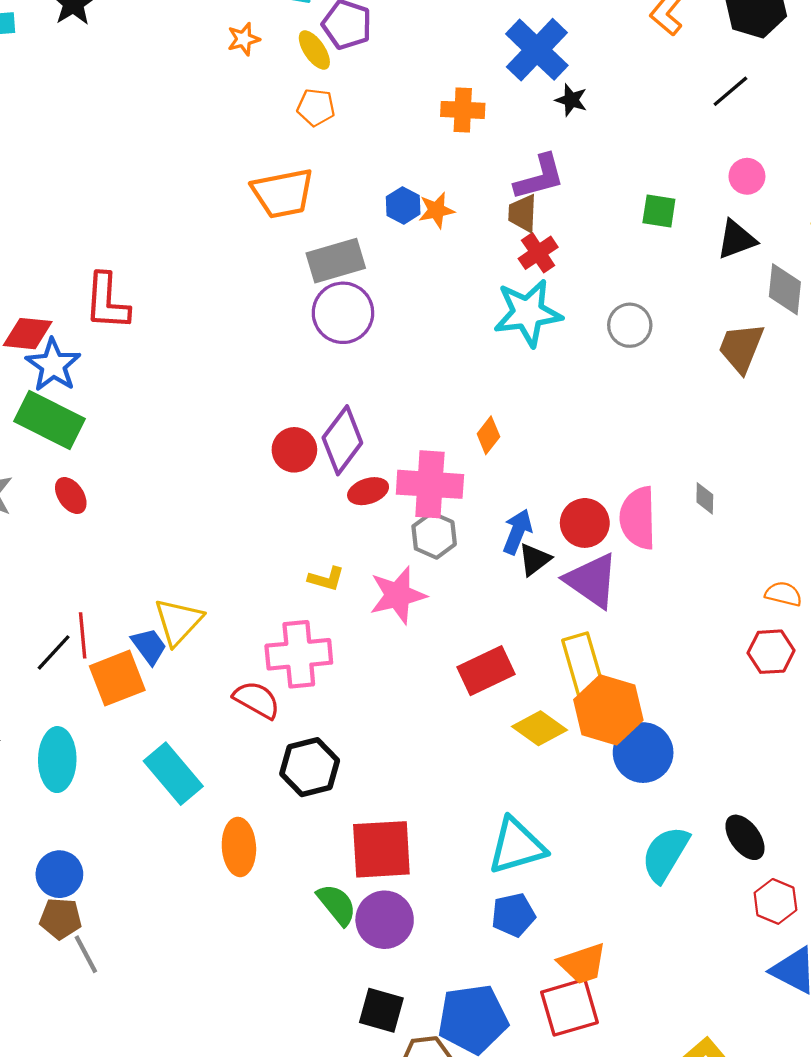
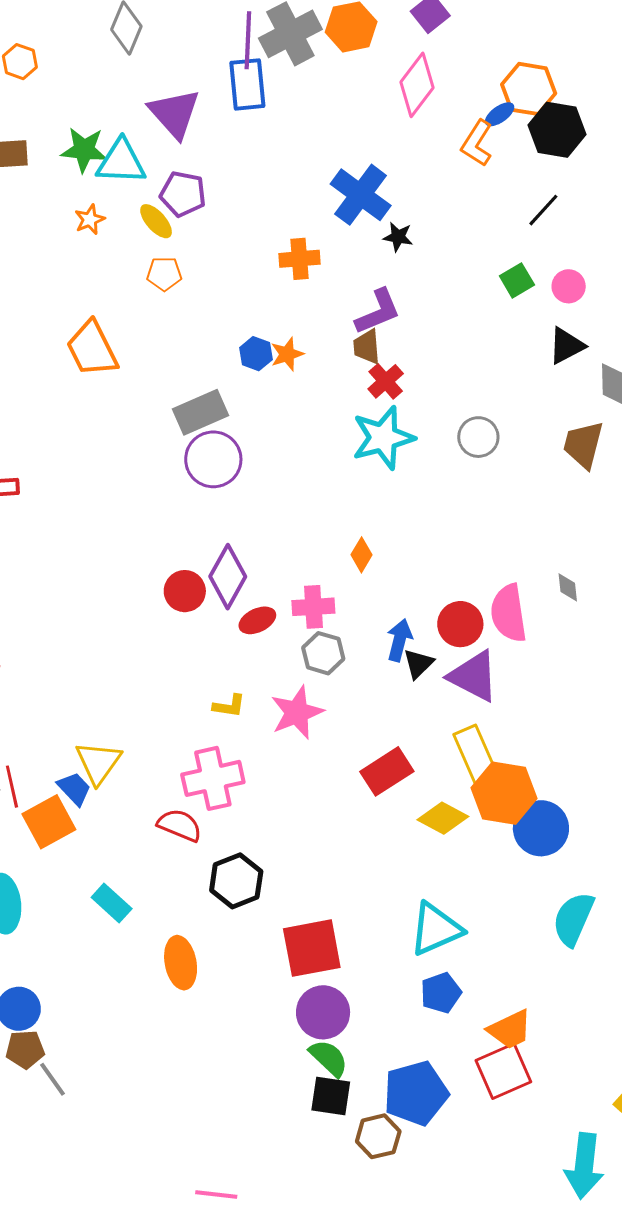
orange trapezoid: (283, 193) -> (92, 349), moved, turned 82
green square: (659, 211) -> (517, 280), moved, turned -32
pink cross: (430, 484) -> (313, 607), size x0.7
cyan rectangle: (173, 774) -> (112, 903), size x0.7
green semicircle: (337, 904) -> (329, 1058), moved

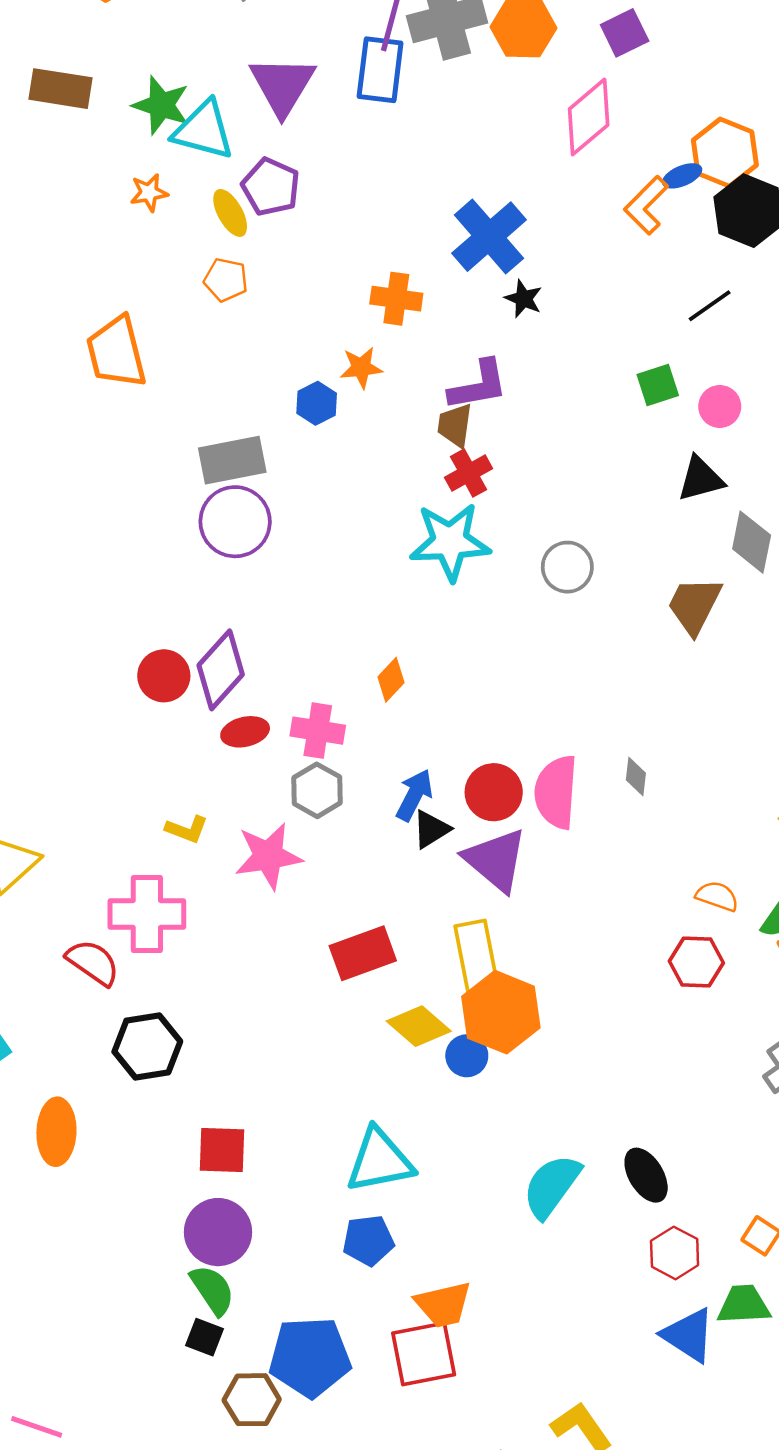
orange star: (287, 354) -> (361, 368), moved
blue circle: (541, 828) -> (467, 1056), moved, size x0.6
red square: (312, 948) -> (222, 1150), size x0.7
black square: (331, 1096) -> (205, 1337), size x0.7

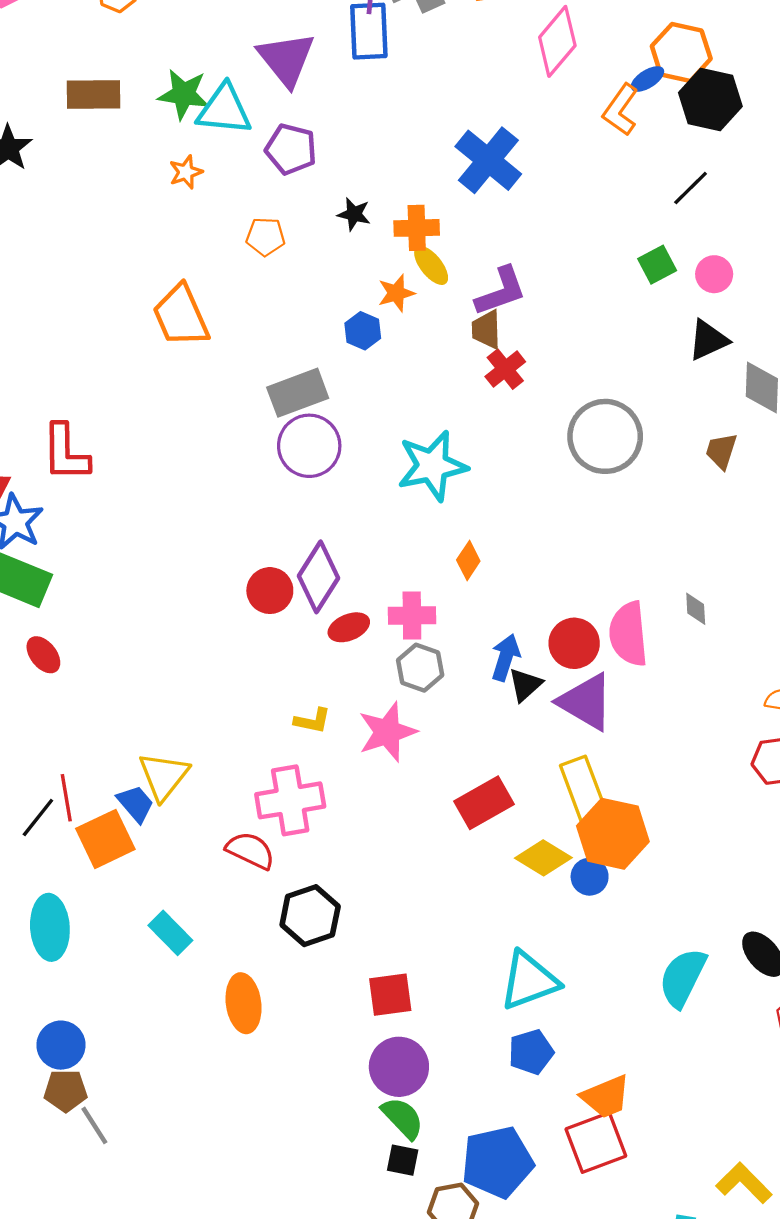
yellow ellipse: (230, 213) -> (431, 265), moved
black star: (524, 299) -> (354, 214), moved
cyan star: (450, 542) -> (432, 466), moved
gray circle: (567, 567) -> (605, 436), size x1.6
brown trapezoid: (694, 605) -> (721, 451), size x0.7

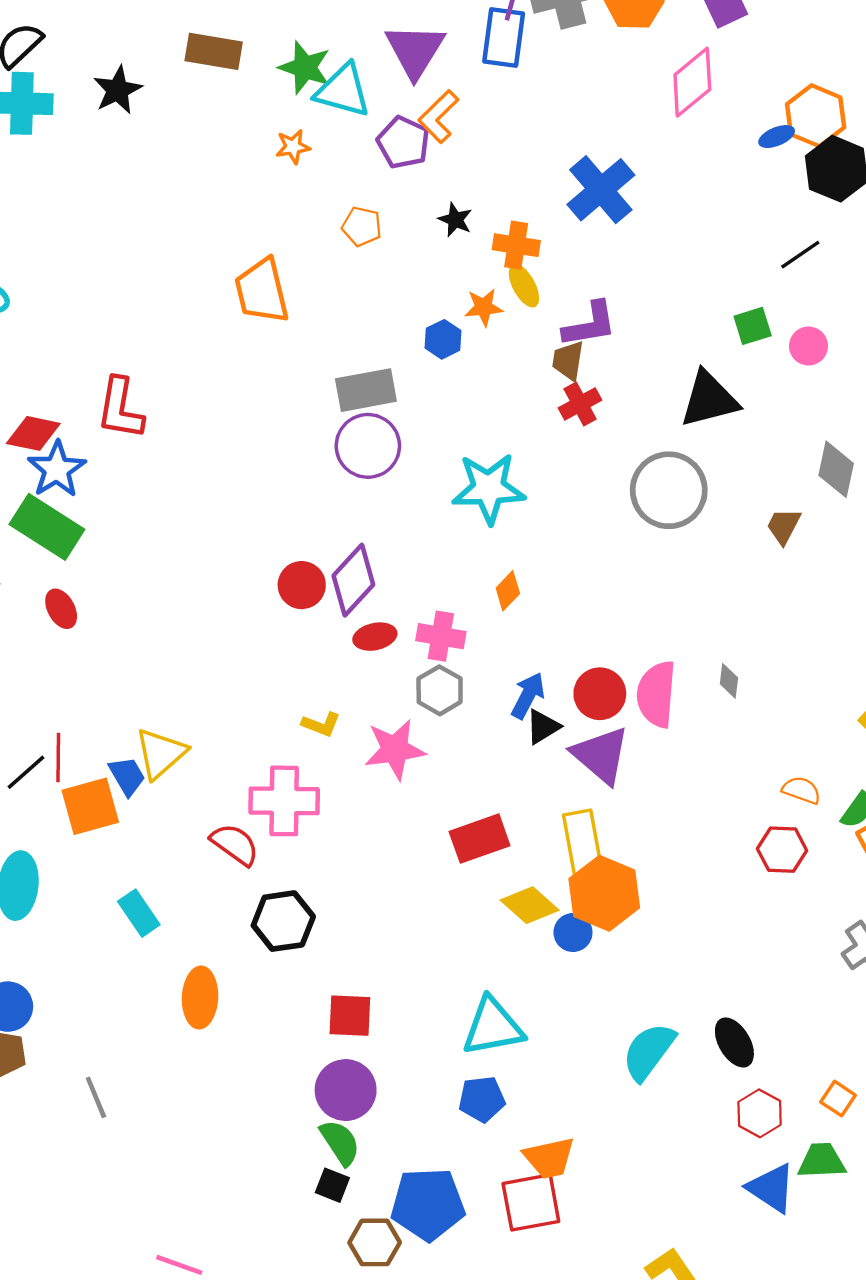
orange L-shape: (620, 110) -> (438, 117), moved
black triangle: (708, 340) -> (709, 399), moved, size x1.4
gray line: (94, 1125) -> (96, 1097), moved

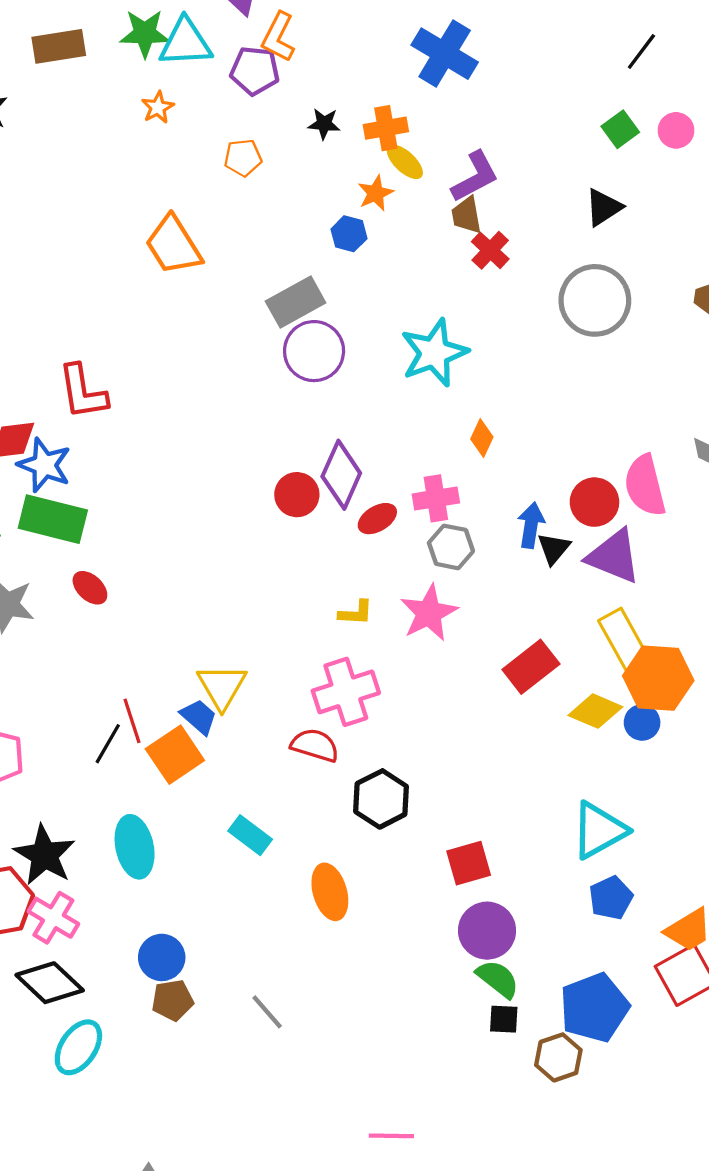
black triangle: (709, 399) -> (604, 207), size x0.7

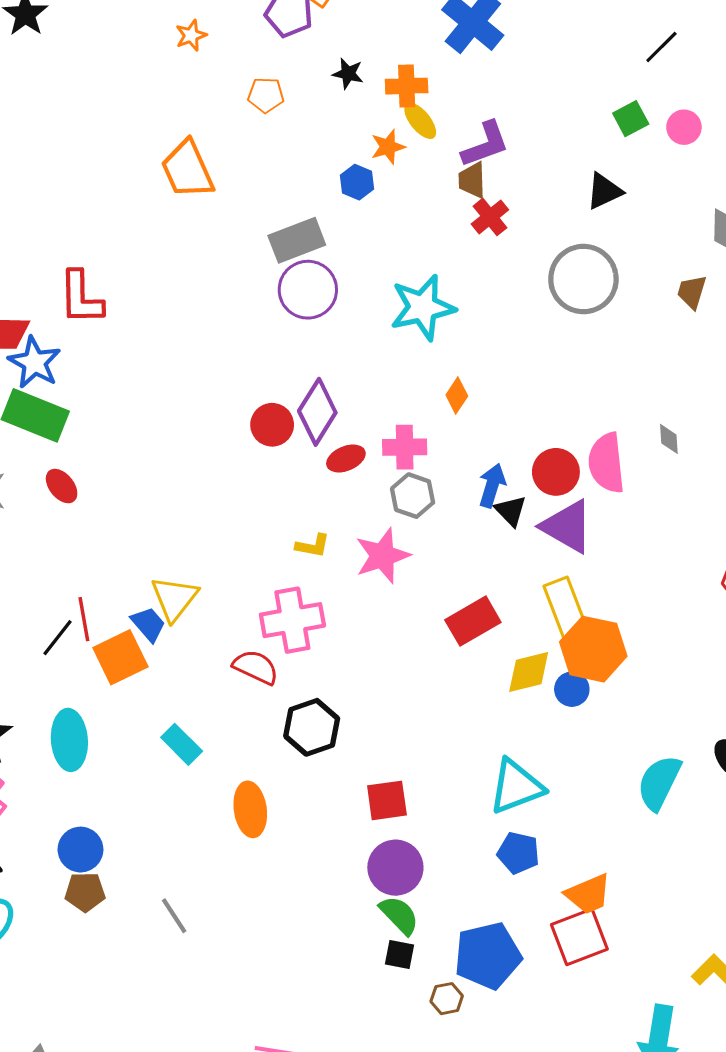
black triangle: (554, 548) -> (511, 511), turned -32
yellow diamond: (595, 711) -> (529, 672), turned -45
blue pentagon: (611, 898) -> (518, 853), turned 30
brown hexagon: (558, 1057) -> (447, 999), size x0.7

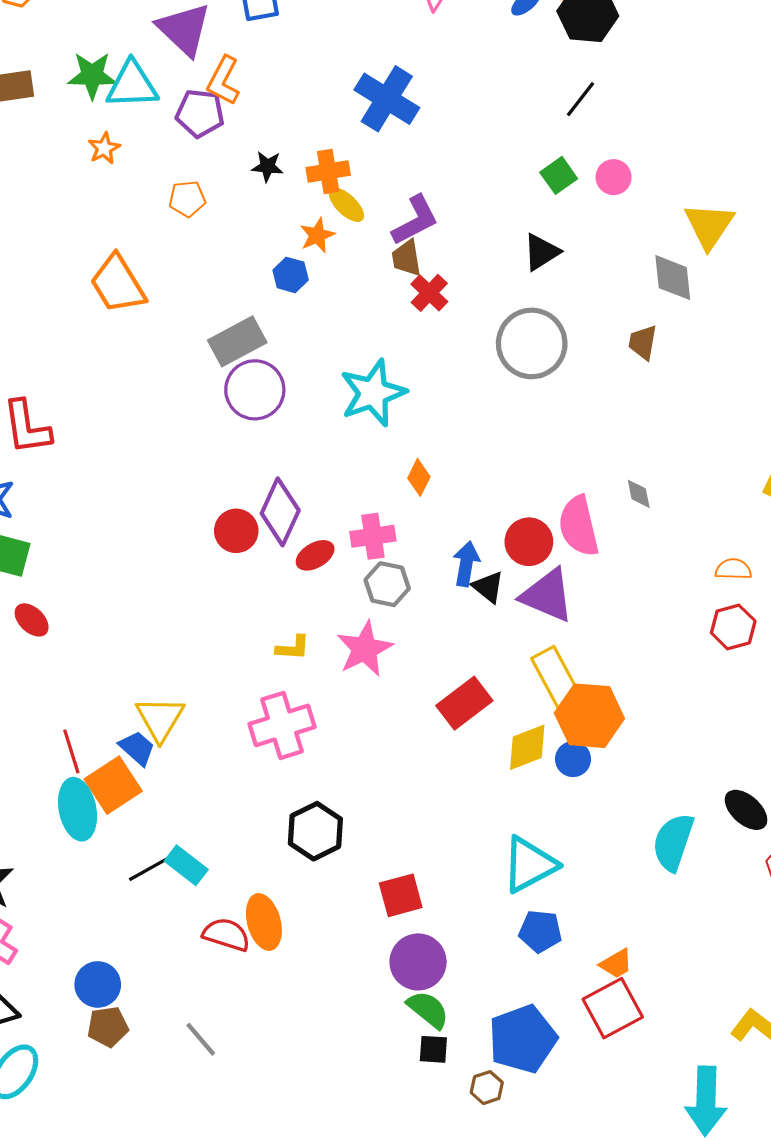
black line: (58, 638) -> (148, 869), moved, turned 30
red semicircle: (256, 667) -> (226, 935), moved
cyan ellipse: (69, 740) -> (78, 809), moved
orange trapezoid: (588, 894) -> (616, 964), size x0.7

